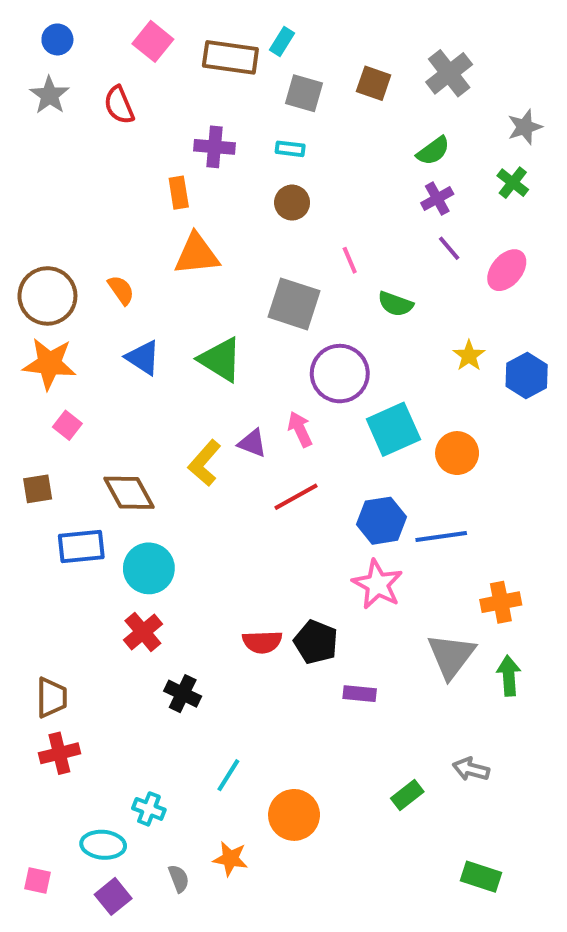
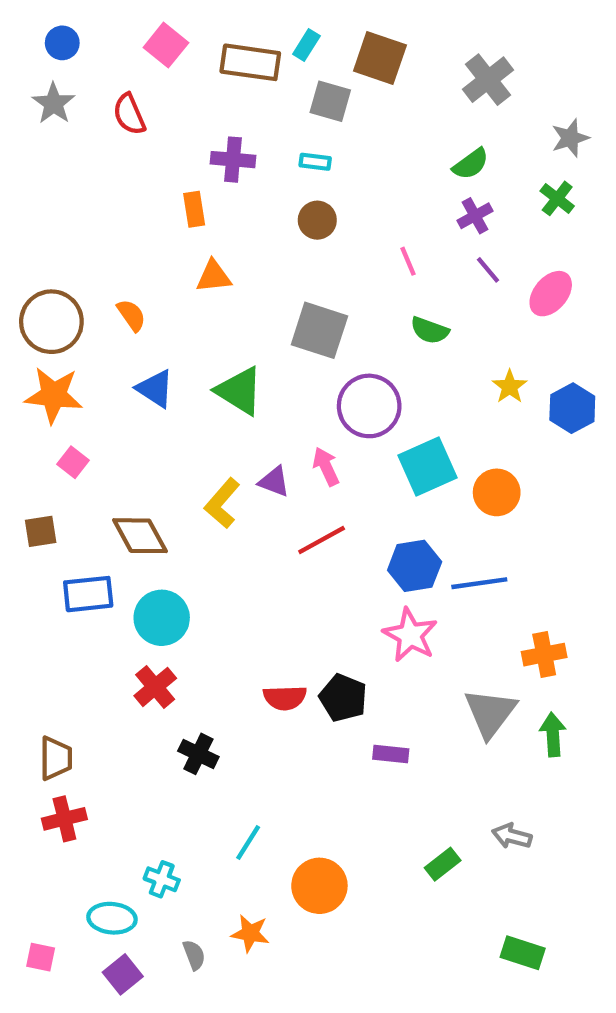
brown square: (374, 83) -> (380, 58), moved, size x1.4
orange triangle: (197, 254) -> (214, 276), size x0.7
pink line: (350, 260) -> (408, 261), moved

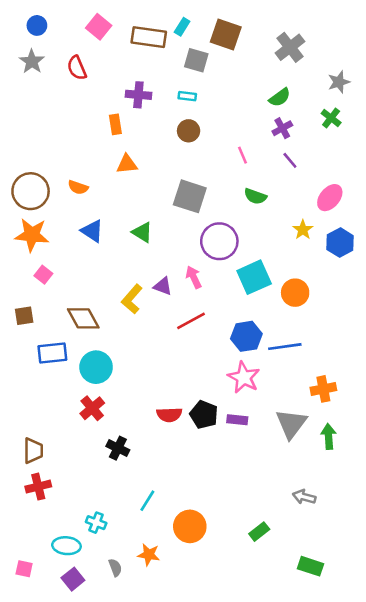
pink ellipse: (551, 294) -> (330, 198), moved
orange semicircle: (131, 315) -> (78, 187), turned 144
green triangle: (239, 391) -> (142, 232), size x0.7
purple rectangle: (391, 754) -> (237, 420), moved
green rectangle: (443, 864) -> (259, 532), moved

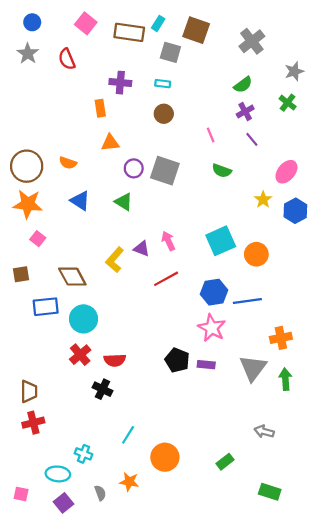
purple circle: (219, 241) -> (134, 168), moved, size x0.6
red semicircle: (169, 415) -> (115, 360), moved

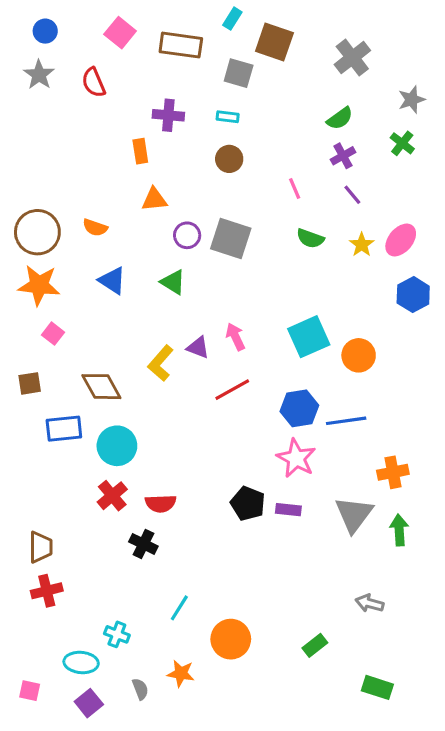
cyan rectangle: (158, 23) -> (232, 19), moved
yellow star: (263, 200) -> (362, 245), moved

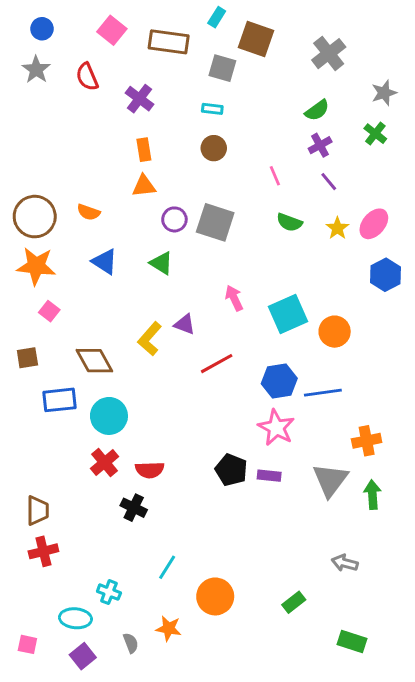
purple cross: (168, 115) -> (140, 99), moved, turned 32
orange rectangle: (140, 151) -> (144, 150), moved
pink arrow: (235, 337) -> (234, 298), moved

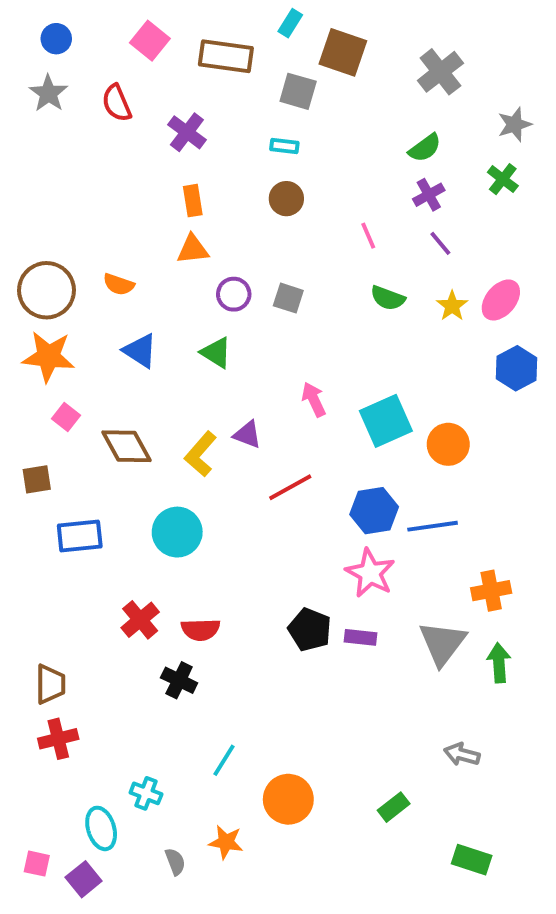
gray square: (215, 222) -> (288, 298), size x0.6
brown diamond: (94, 361) -> (126, 446), moved
cyan circle: (109, 416) -> (177, 532), moved
cyan ellipse: (75, 618) -> (101, 828), turned 68
purple square: (83, 656) -> (84, 879), moved

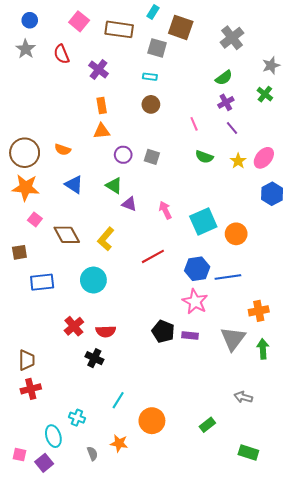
purple triangle: (247, 435) -> (129, 204), moved

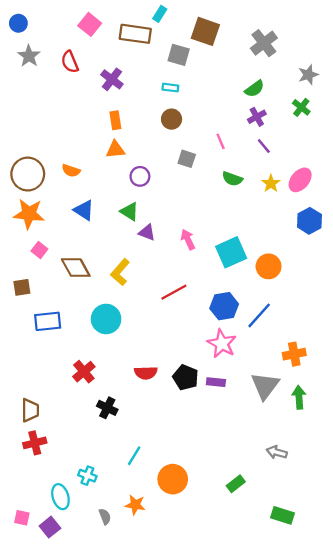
cyan rectangle: (153, 12) -> (160, 14), moved
blue circle: (30, 20) -> (18, 23), moved
gray square: (152, 157) -> (187, 159), moved
blue line: (228, 277) -> (259, 315), turned -40
red semicircle: (106, 331) -> (146, 373), moved

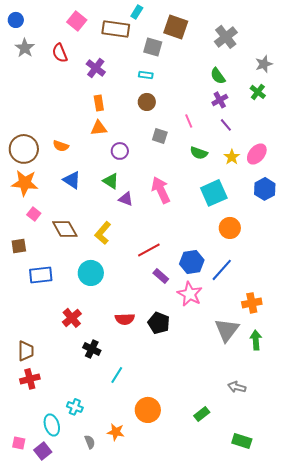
green semicircle: (255, 89) -> (218, 76), turned 90
pink arrow: (188, 240) -> (161, 190), moved, size x1.5
cyan square: (231, 252) -> (214, 193), moved
purple rectangle: (216, 382) -> (161, 276), moved, turned 35
cyan line: (134, 456) -> (117, 375), moved

